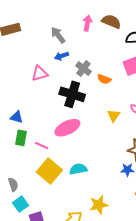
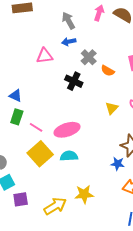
black cross: (72, 94) -> (74, 81), size x0.7
pink ellipse: (67, 128) -> (67, 130), moved

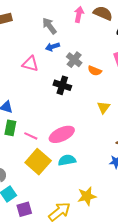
pink triangle: (45, 56) -> (30, 64), turned 30

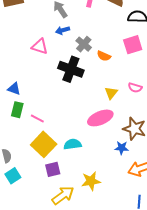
black cross: (62, 85) -> (71, 69), size x1.4
pink ellipse: (62, 134) -> (100, 118), moved
purple square: (24, 209) -> (53, 169), moved

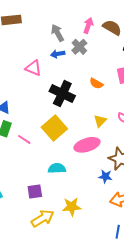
gray cross: (84, 44) -> (79, 47), moved
yellow square: (44, 144) -> (54, 128), moved

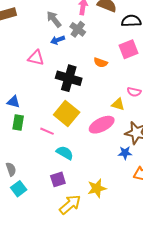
yellow triangle: (100, 121) -> (118, 104), moved, turned -48
pink line: (24, 139) -> (47, 131), moved
cyan semicircle: (57, 168) -> (65, 153), moved, turned 42

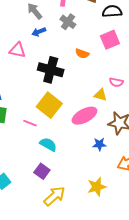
gray cross: (78, 29) -> (68, 22), moved
blue star: (125, 153) -> (99, 144), moved
purple square: (58, 179) -> (42, 171), turned -35
yellow star: (97, 188) -> (97, 187), moved

